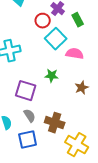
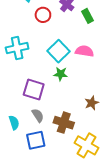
red circle: (43, 21) -> (43, 15), moved
cyan square: (56, 39) -> (59, 51), moved
brown star: (82, 88) -> (92, 103), moved

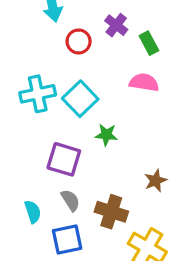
cyan square: (59, 51) -> (80, 99), moved
pink semicircle: (84, 51) -> (144, 82), moved

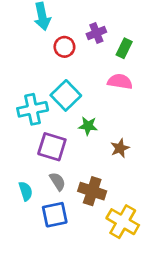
purple cross: (116, 25) -> (96, 33), turned 30
green rectangle: (149, 43) -> (124, 48), turned 54
cyan cross: (38, 94) -> (33, 109), moved
brown star: (155, 181) -> (120, 148), moved

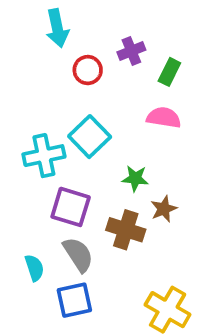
green star: (88, 126) -> (135, 178), moved
gray semicircle: (58, 181) -> (78, 254), size x1.4
brown cross: (92, 191) -> (126, 230), moved

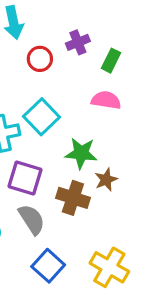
green star: (135, 178) -> (81, 153), size x1.4
blue square: (74, 300) -> (48, 266), moved, turned -36

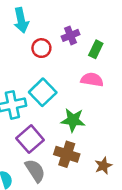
purple square: (25, 178) -> (30, 139), turned 32
brown star: (106, 180) -> (103, 166), moved

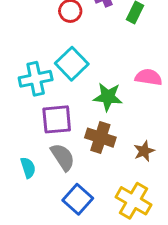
pink semicircle: (92, 80) -> (149, 77), moved
purple square: (30, 139) -> (57, 119), turned 36

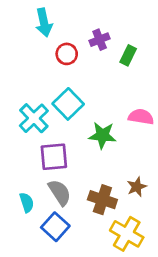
cyan cross: (36, 79) -> (34, 118), turned -32
brown cross: (100, 138) -> (102, 200), moved
blue square: (78, 199) -> (55, 227), moved

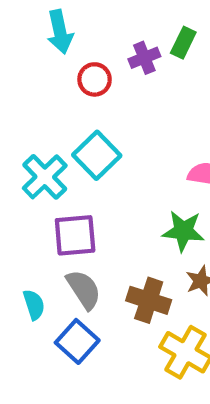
green rectangle: (128, 55) -> (183, 43), moved
green star: (102, 135) -> (183, 231), moved

